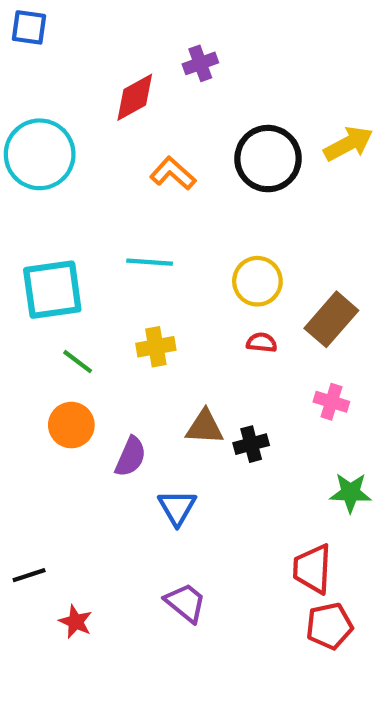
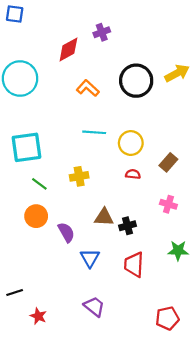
cyan line: (150, 262) -> (94, 132), moved
brown rectangle: (331, 319) -> (168, 162), size x0.7
purple semicircle: (131, 457) -> (66, 232), turned -54
red trapezoid: (312, 569) -> (134, 265), moved

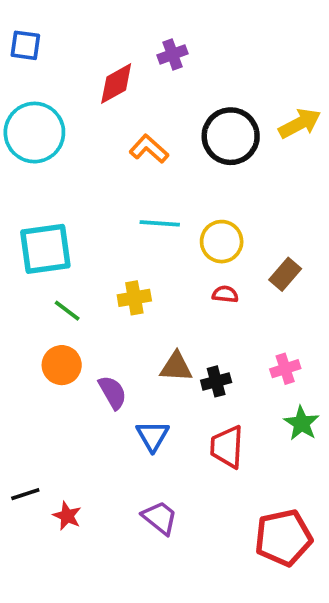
blue square: (15, 14) -> (25, 45), moved
pink cross: (168, 204) -> (285, 369), moved, turned -35
green star: (178, 251) -> (302, 423), turned 30
red star: (38, 316) -> (67, 516), moved
red pentagon: (167, 318) -> (283, 538), size x1.4

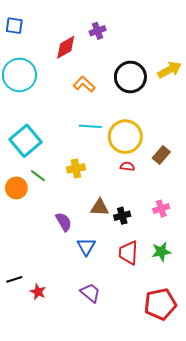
yellow circle: (222, 242) -> (125, 137), size x1.4
cyan square: (45, 249) -> (26, 141), turned -32
orange circle: (62, 365) -> (16, 188), moved
green star: (302, 423) -> (161, 252), moved, turned 30

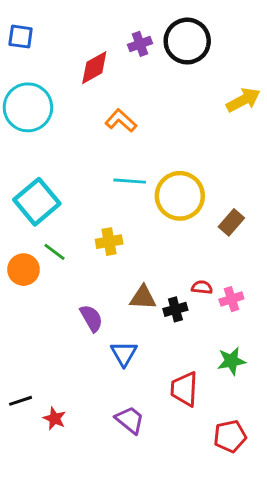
black circle: (130, 77) -> (187, 41), moved
red semicircle: (127, 166) -> (202, 287), moved
red trapezoid: (128, 253) -> (184, 389), moved
red pentagon: (160, 304) -> (230, 436), size x0.7

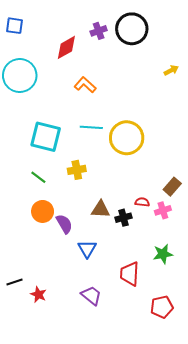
yellow arrow: (243, 100) -> (171, 70), size x0.6
cyan square: (37, 202) -> (46, 137), moved, turned -36
brown rectangle: (231, 222) -> (172, 187), moved
orange circle: (24, 270) -> (43, 211), moved

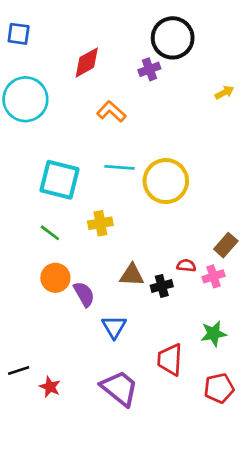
purple cross: (99, 31) -> (149, 69), moved
purple trapezoid: (91, 295) -> (119, 388), size x1.4
red pentagon: (162, 307) -> (219, 388), moved

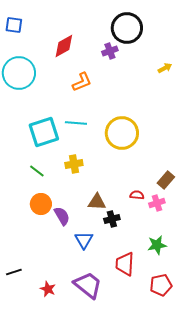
orange L-shape: (111, 112) -> (82, 82), turned 115
cyan line: (119, 167) -> (76, 123), moved
cyan square: (60, 180) -> (44, 132), turned -32
black cross: (162, 286) -> (112, 219), moved
red star: (50, 387) -> (48, 289), moved

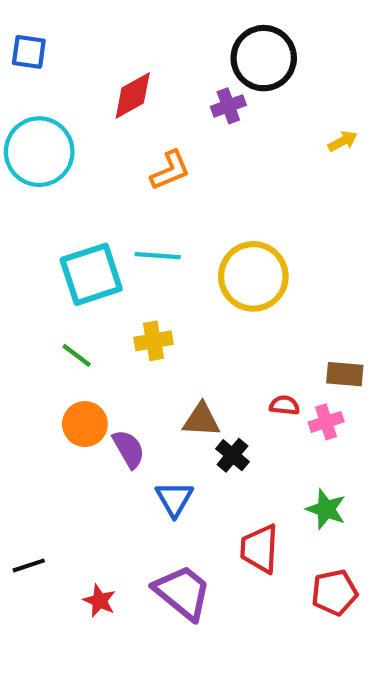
brown rectangle: (166, 180) -> (345, 374), turned 54
black cross: (112, 219) -> (233, 455), turned -35
green star: (157, 245) -> (326, 509), turned 30

